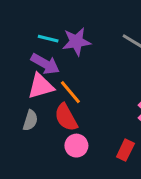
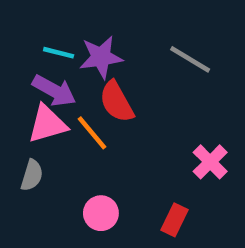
red semicircle: (66, 117) -> (117, 102), moved

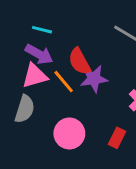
purple star: (101, 57) -> (94, 79), moved
gray semicircle: (32, 175) -> (25, 109), size x1.4
pink circle: (101, 213) -> (69, 133), size x1.4

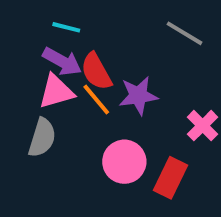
red semicircle: (79, 61) -> (96, 71), moved
pink circle: (69, 133) -> (124, 162), moved
red rectangle: (117, 138) -> (170, 178), size x1.4

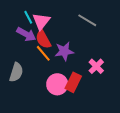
cyan line: (66, 27) -> (28, 17), turned 48
pink triangle: (56, 91) -> (41, 21), moved, turned -36
red rectangle: (170, 178) -> (73, 82), moved

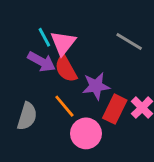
orange line: (43, 53) -> (64, 106), moved
red rectangle: (73, 82) -> (115, 109), moved

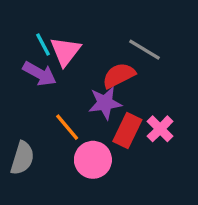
red semicircle: (66, 69) -> (119, 75), moved, turned 92
gray semicircle: (27, 116) -> (22, 158), moved

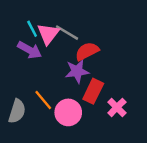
gray line: (145, 50) -> (67, 33), moved
orange line: (67, 127) -> (43, 100), moved
pink cross: (160, 129) -> (117, 107), moved

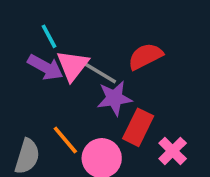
gray line: (67, 33) -> (100, 73), moved
pink triangle: (48, 34) -> (73, 65), moved
red semicircle: (87, 51) -> (145, 56), moved

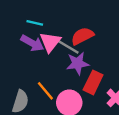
cyan line: (49, 36) -> (35, 23), turned -49
red semicircle: (145, 56) -> (82, 36), moved

